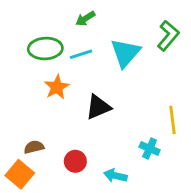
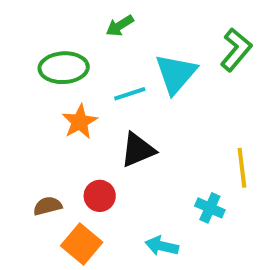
cyan line: (81, 54) -> (130, 94), moved
red circle: (75, 161) -> (100, 196), moved
orange square: (20, 174) -> (82, 244), moved

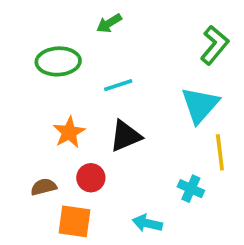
cyan triangle: (176, 74) -> (200, 105), moved
orange star: (80, 122) -> (69, 132), moved
orange square: (82, 244) -> (75, 221), turned -32

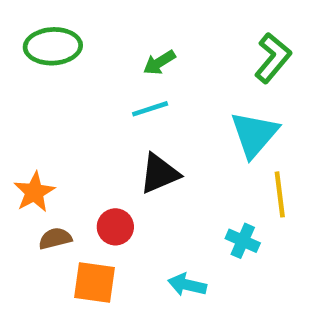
green arrow: (109, 23) -> (159, 63), moved
green ellipse: (58, 61) -> (53, 46), moved
orange star: (69, 132) -> (34, 192), moved

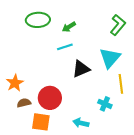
green ellipse: (53, 46) -> (38, 20), moved
black triangle: (159, 174) -> (81, 69), moved
red circle: (115, 227) -> (50, 98), size x1.5

